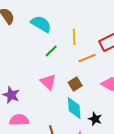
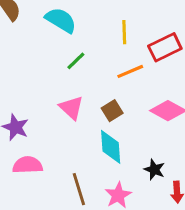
yellow line: (74, 37) -> (124, 32), moved
black star: (95, 119) -> (154, 170), moved

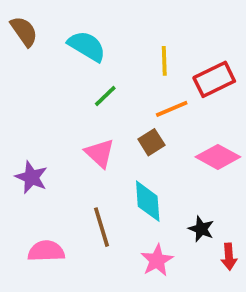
brown square: (112, 111) -> (151, 142), moved
pink semicircle: (28, 165) -> (46, 251), moved
brown line: (79, 189) -> (102, 227), moved

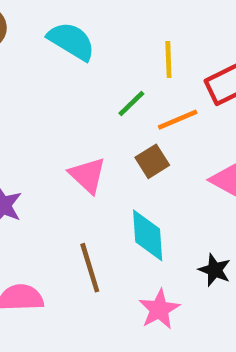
green line: (105, 96) -> (131, 104), moved

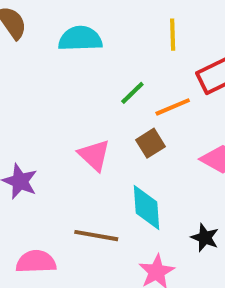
cyan semicircle: (71, 41) -> (80, 39), turned -33
yellow line: (168, 60) -> (173, 35), moved
brown line: (90, 268) -> (96, 236), turned -63

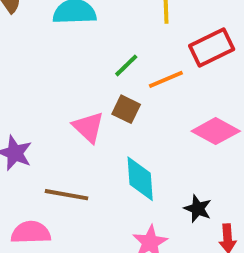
brown square: (151, 143) -> (126, 109), moved, turned -32
brown line: (96, 236) -> (67, 195), moved

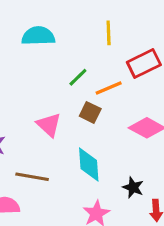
brown square: (126, 109) -> (90, 112), moved

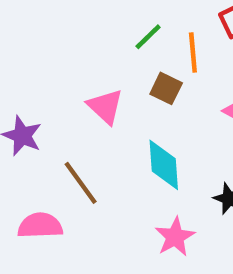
orange line: (109, 88) -> (193, 53), turned -72
brown line: (32, 177) -> (81, 183), turned 44

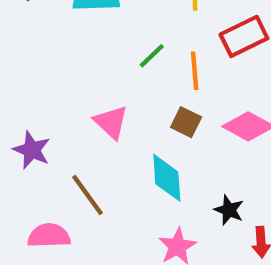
brown square: (166, 88) -> (186, 122), moved

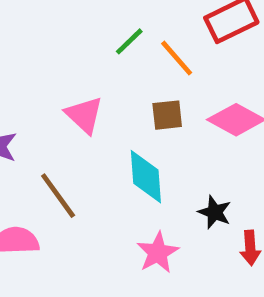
orange line: (195, 71) -> (177, 58), turned -36
brown square: (186, 122) -> (167, 115), turned -32

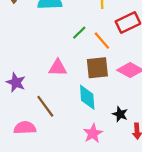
pink triangle: (84, 115) -> (58, 68), turned -42
brown square: (167, 115) -> (97, 68), size x1.5

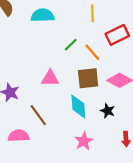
black star: (120, 114) -> (108, 111), moved

